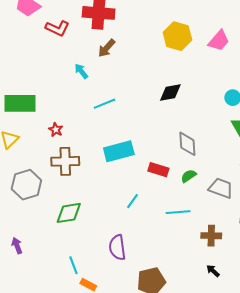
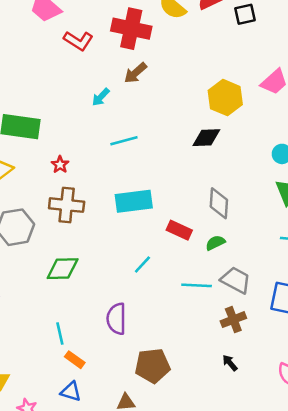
yellow hexagon: (177, 36) -> (225, 98), moved
cyan arrow: (81, 71) -> (101, 97), turned -105
gray trapezoid: (221, 188) -> (236, 280), moved
brown cross: (211, 236) -> (233, 320), turned -30

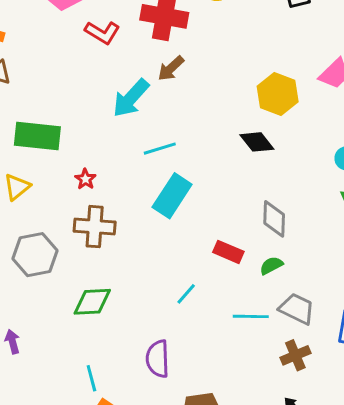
cyan arrow: (101, 97) -> (131, 98), size x1.8
black diamond: (206, 138) -> (257, 142), turned 56
cyan rectangle: (134, 201) -> (172, 196), moved, turned -48

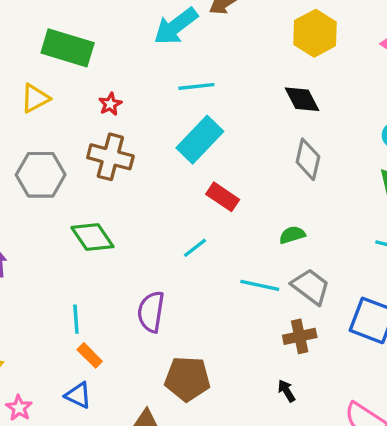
yellow hexagon: (278, 94) -> (315, 33), moved
gray diamond: (274, 219) -> (308, 159), moved
red rectangle: (228, 252) -> (223, 197), moved
green diamond: (92, 302) -> (92, 237), turned 48

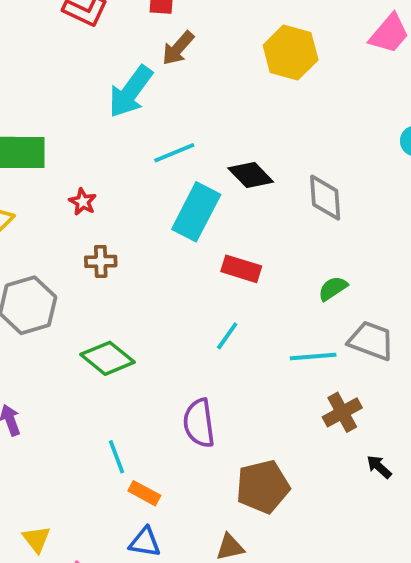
black diamond: (302, 99) -> (251, 175), moved
brown cross: (110, 157) -> (101, 261), size x0.6
brown cross: (300, 336) -> (342, 412), moved

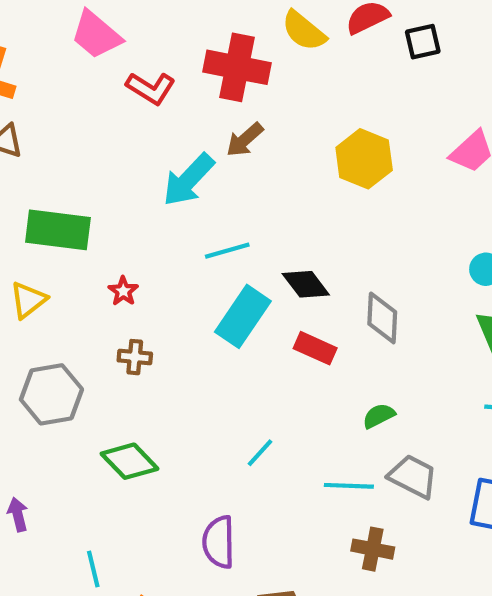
red rectangle: (241, 269) -> (315, 348), moved
brown cross: (342, 412) -> (373, 549), turned 33
cyan line: (116, 457) -> (93, 569), moved

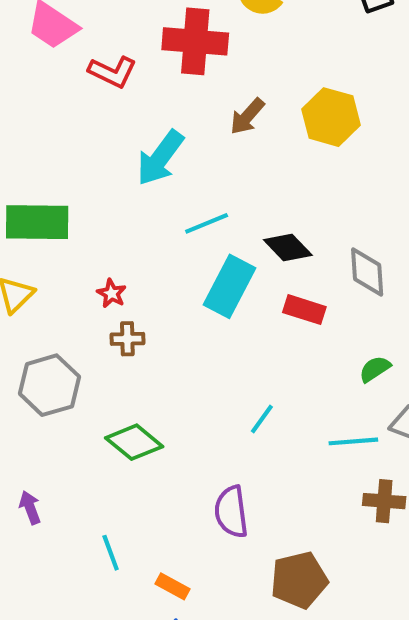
brown arrow: (245, 140) -> (247, 116), moved
red star: (123, 291) -> (112, 293), moved

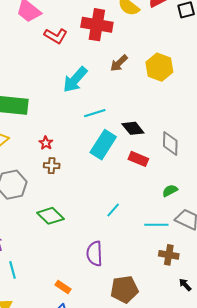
cyan line: (111, 553) -> (12, 270), moved

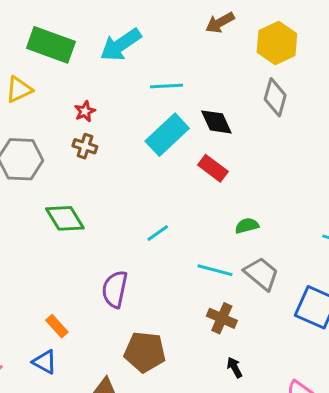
cyan arrow: (75, 80) -> (121, 45), moved
gray diamond: (170, 143) -> (275, 97), moved

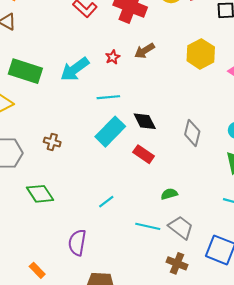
yellow hexagon: (277, 43) -> (201, 54), moved
gray diamond: (275, 97) -> (192, 133), moved
red star: (85, 111) -> (113, 57), moved
brown cross: (222, 318) -> (177, 263), moved

